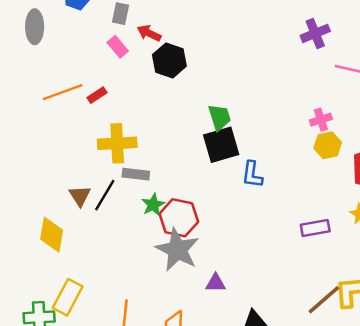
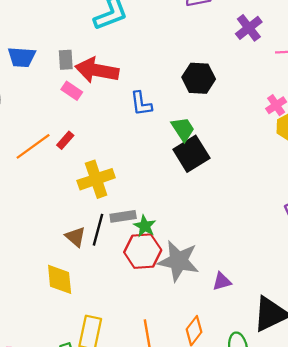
red arrow: (149, 33) -> (97, 70), size x1.8
black hexagon: (169, 60) -> (199, 78), moved
gray rectangle: (136, 174) -> (123, 216), moved
blue L-shape: (252, 175) -> (141, 104), moved
red hexagon: (179, 218) -> (143, 251), moved

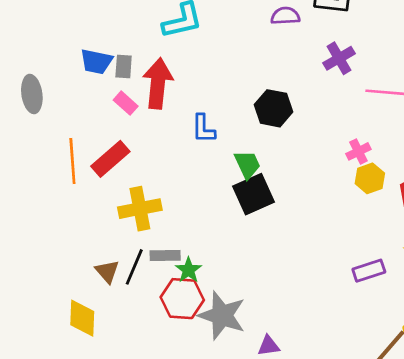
blue trapezoid: (22, 57) -> (96, 62), moved
red arrow: (97, 70) -> (158, 83), turned 78
red rectangle: (65, 140) -> (110, 159), size x1.8
orange line: (33, 146) -> (72, 161), turned -66

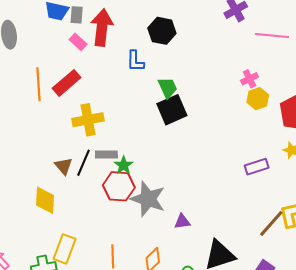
black hexagon: (274, 108) -> (162, 31), moved

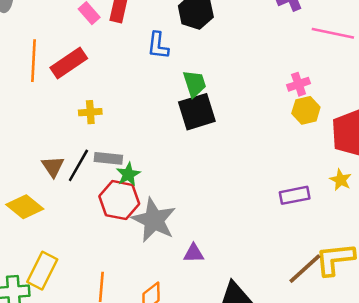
yellow cross: (88, 120) -> (90, 112), size x0.6
yellow diamond: (45, 200) -> (25, 207), turned -60

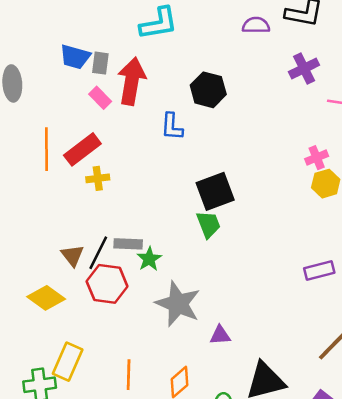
green trapezoid: (195, 84) -> (208, 224), moved
yellow cross: (90, 112) -> (98, 178), moved
red hexagon: (119, 200) -> (107, 284), moved

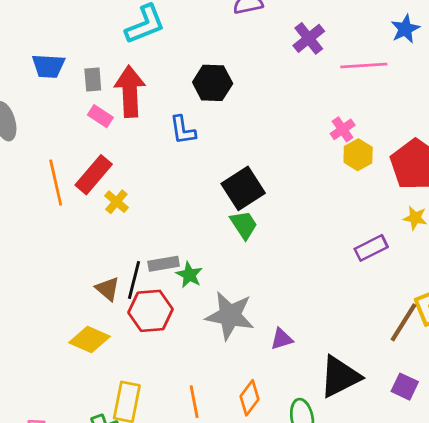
blue trapezoid: (75, 57) -> (48, 66), moved
yellow cross: (98, 178) -> (116, 202), turned -30

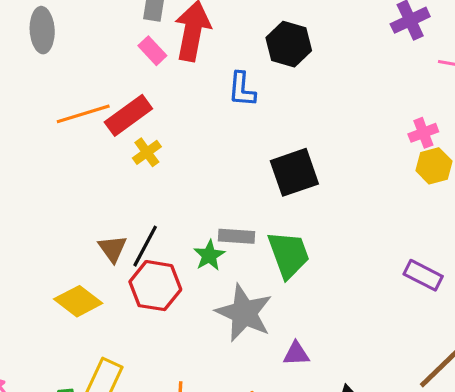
orange line: (56, 183) -> (83, 114), turned 72
green trapezoid: (244, 225) -> (289, 254), moved, size x1.4
purple rectangle: (371, 248) -> (423, 275), turned 40
gray rectangle: (164, 264) -> (236, 236), moved

